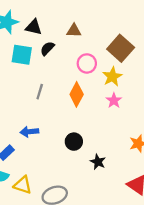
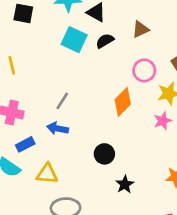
brown triangle: (74, 31) -> (140, 29), turned -42
gray line: (40, 92) -> (62, 101), moved
yellow triangle: (23, 185) -> (47, 174), moved, turned -30

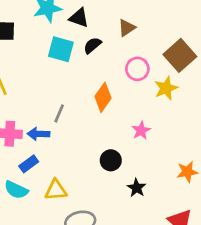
orange diamond: (123, 102) -> (103, 97), moved
pink star: (163, 121) -> (141, 130), moved
blue arrow: (58, 128) -> (38, 134), moved

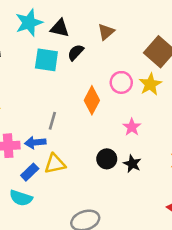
pink circle: (137, 69) -> (121, 82), moved
black star: (137, 188) -> (132, 164), moved
yellow triangle: (56, 190) -> (55, 164), moved

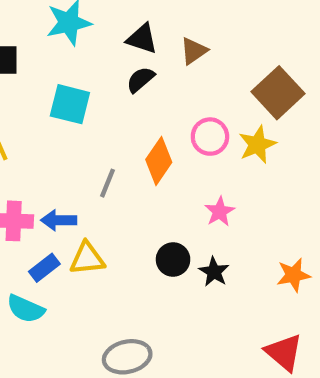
black triangle: (60, 28) -> (142, 39), moved
cyan square: (46, 60) -> (70, 104), moved
gray line: (52, 121) -> (108, 183), moved

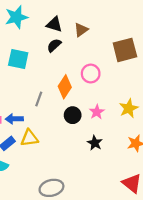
brown square: (278, 93) -> (125, 50), turned 30
yellow star: (257, 145) -> (129, 108), moved
black circle: (173, 259) -> (73, 115), moved

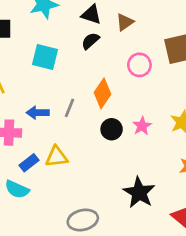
pink circle: (91, 74) -> (139, 65), moved
blue arrow: (14, 119) -> (38, 113), moved
black star: (95, 143) -> (139, 193), moved, size x1.6

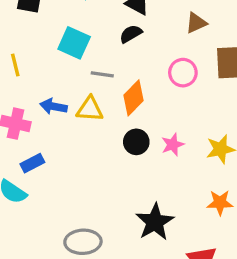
brown triangle: (125, 22) -> (196, 23), moved
gray line: (70, 108) -> (102, 74), moved, turned 66
yellow triangle: (57, 157) -> (90, 109), moved

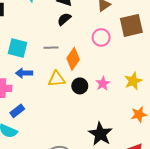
cyan square: (74, 43) -> (17, 48), moved
yellow triangle: (90, 109) -> (57, 79), moved

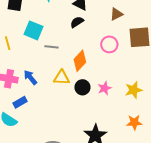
cyan square: (17, 48) -> (34, 30), moved
gray line: (51, 48) -> (52, 47), moved
blue arrow: (24, 73) -> (30, 77), moved, turned 42

